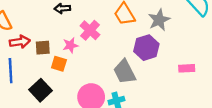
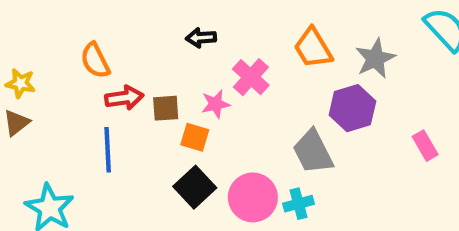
pink rectangle: (187, 68) -> (425, 146), turned 63
black square: (40, 90) -> (195, 187), moved

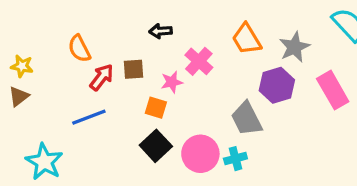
red arrow: (124, 98) -> (102, 77), turned -44
brown square: (166, 108) -> (133, 69), moved
pink rectangle: (425, 146) -> (333, 90), moved, size x1.6
blue line: (108, 150) -> (89, 117), turned 72

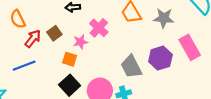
gray star: (294, 47) -> (164, 18), turned 30
brown square: (133, 69) -> (54, 33), turned -32
purple hexagon: (277, 85) -> (160, 58), moved

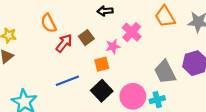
orange square: (70, 59) -> (102, 64), turned -32
blue line: (24, 66) -> (67, 81), moved

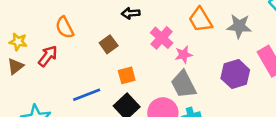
red arrow: (64, 43) -> (48, 56), moved
pink star: (113, 46) -> (184, 55), moved
gray trapezoid: (165, 72) -> (184, 84), moved

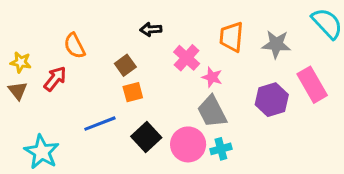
orange trapezoid: (200, 20) -> (231, 37), turned 36
pink star: (184, 55) -> (212, 77), turned 30
brown triangle: (15, 66) -> (18, 91), turned -30
orange square: (127, 75) -> (133, 92), moved

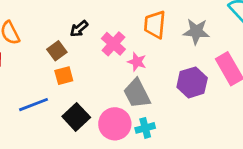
black arrow: (151, 29) -> (79, 29), moved, turned -36

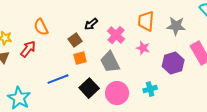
pink star: (137, 62) -> (143, 48), moved
gray trapezoid: (137, 93) -> (110, 62), moved
cyan cross: (145, 128) -> (150, 89), moved

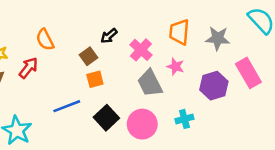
gray trapezoid: (110, 62) -> (150, 83), moved

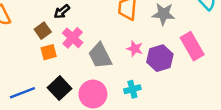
pink cross: (141, 50) -> (73, 38), moved
pink star: (175, 67) -> (135, 49), moved
blue line: (67, 106) -> (22, 93), moved

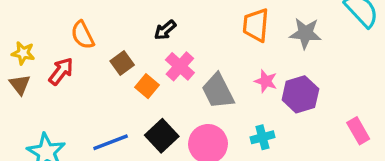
brown square: (43, 31) -> (122, 63), moved
pink rectangle: (192, 46) -> (358, 131), moved, size x0.7
orange square: (49, 52) -> (147, 86), turned -35

